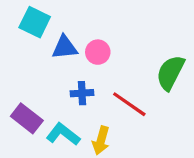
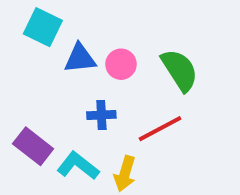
green semicircle: (170, 73) -> (180, 70), moved, turned 120
red line: (129, 104) -> (160, 129), turned -63

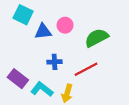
pink circle: (121, 64) -> (65, 25), moved
green semicircle: (180, 70) -> (97, 38), turned -85

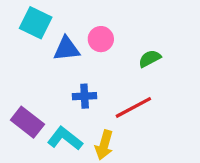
green semicircle: (97, 38) -> (150, 59), size x0.6

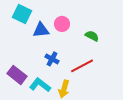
green semicircle: (150, 59) -> (92, 36), turned 56
blue cross: (85, 96) -> (52, 59), turned 32

